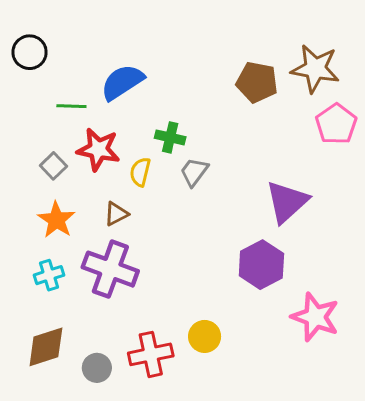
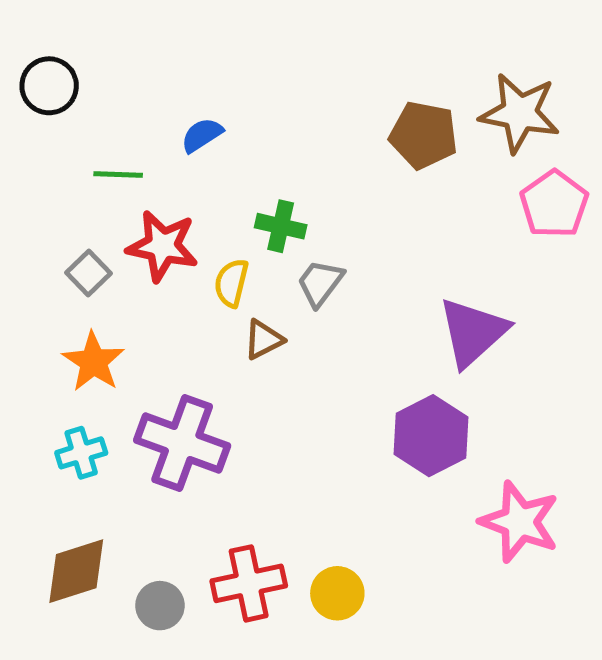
blue semicircle: (122, 82) -> (202, 135), size x0.6
brown triangle: (116, 214) -> (263, 340), moved
yellow circle: (205, 336) -> (337, 593), moved

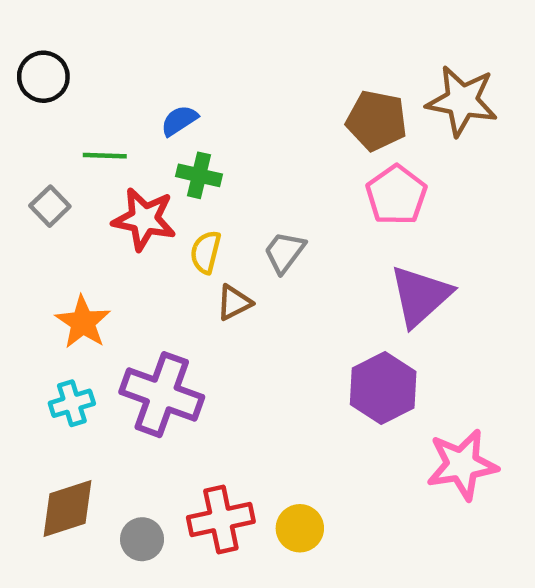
pink pentagon: (554, 204) -> (396, 195), moved
green cross: (281, 226) -> (199, 175), moved
gray square: (89, 273) -> (50, 206), moved
pink star: (520, 522) -> (462, 465), turned -30

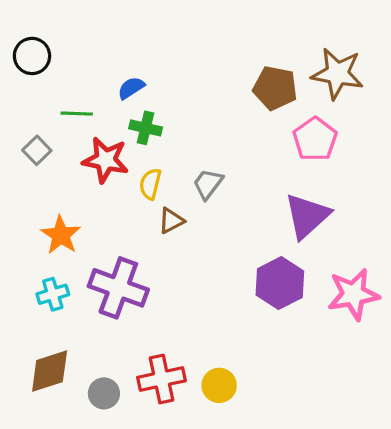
pink pentagon: (396, 195) -> (315, 139), moved
pink star: (462, 465) -> (353, 294), moved

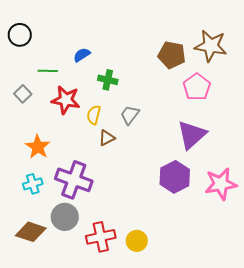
green cross: (146, 128) -> (108, 80), moved
brown diamond: (50, 371) -> (31, 232), turned 36
gray circle: (104, 393) -> (65, 217), moved, size x1.4

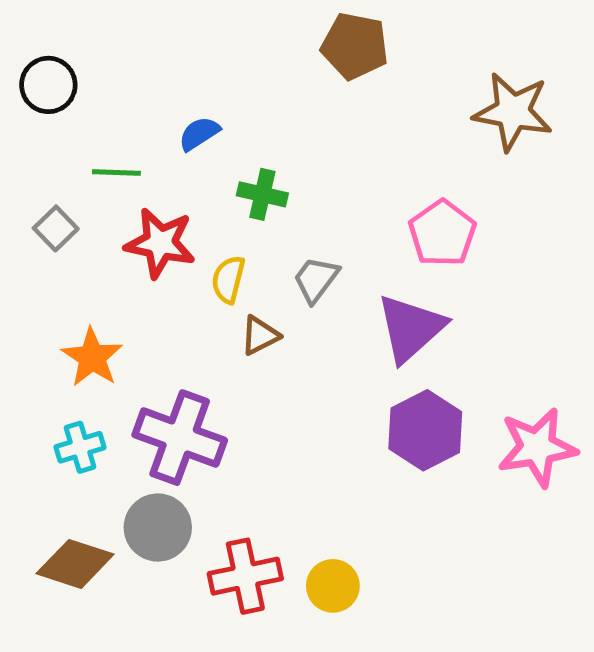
brown pentagon: (172, 55) -> (355, 46), moved
pink pentagon: (197, 87) -> (442, 233), moved
purple triangle: (192, 135) -> (411, 328), moved

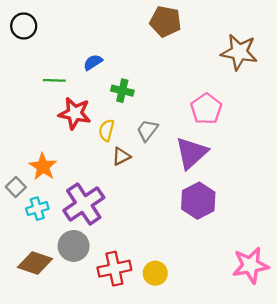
black circle: (48, 85) -> (24, 26), moved
gray square: (56, 228) -> (16, 187), moved
purple cross: (180, 438) -> (84, 204), turned 36
pink star: (537, 447) -> (250, 265), moved

